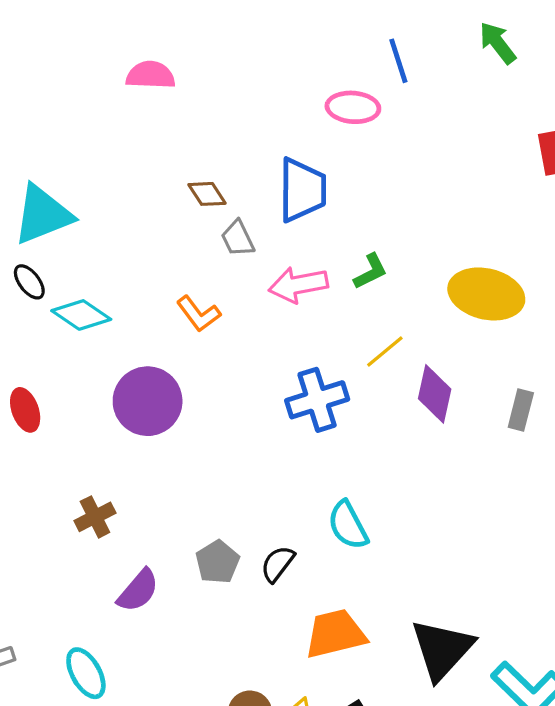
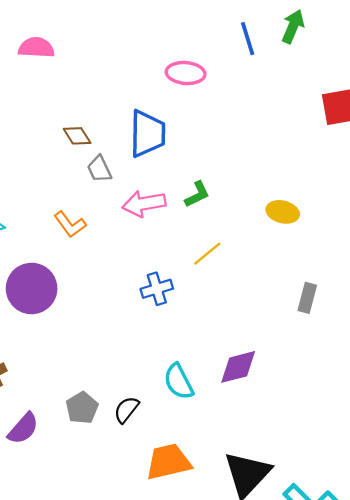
green arrow: (498, 43) -> (293, 26), turned 60
blue line: (398, 61) -> (248, 39), moved
yellow ellipse: (486, 294) -> (283, 212), size x0.6
purple diamond: (435, 394) -> (238, 367), moved, turned 63
blue cross: (317, 400) -> (157, 289), size x0.7

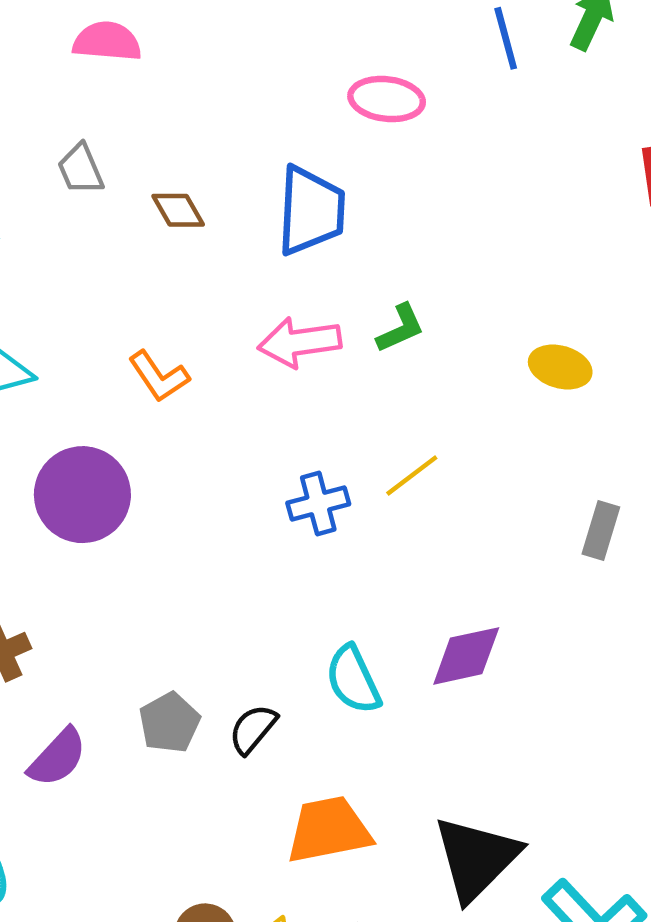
gray trapezoid: (99, 169) -> (81, 169), moved
yellow line: (207, 254) -> (412, 476), moved

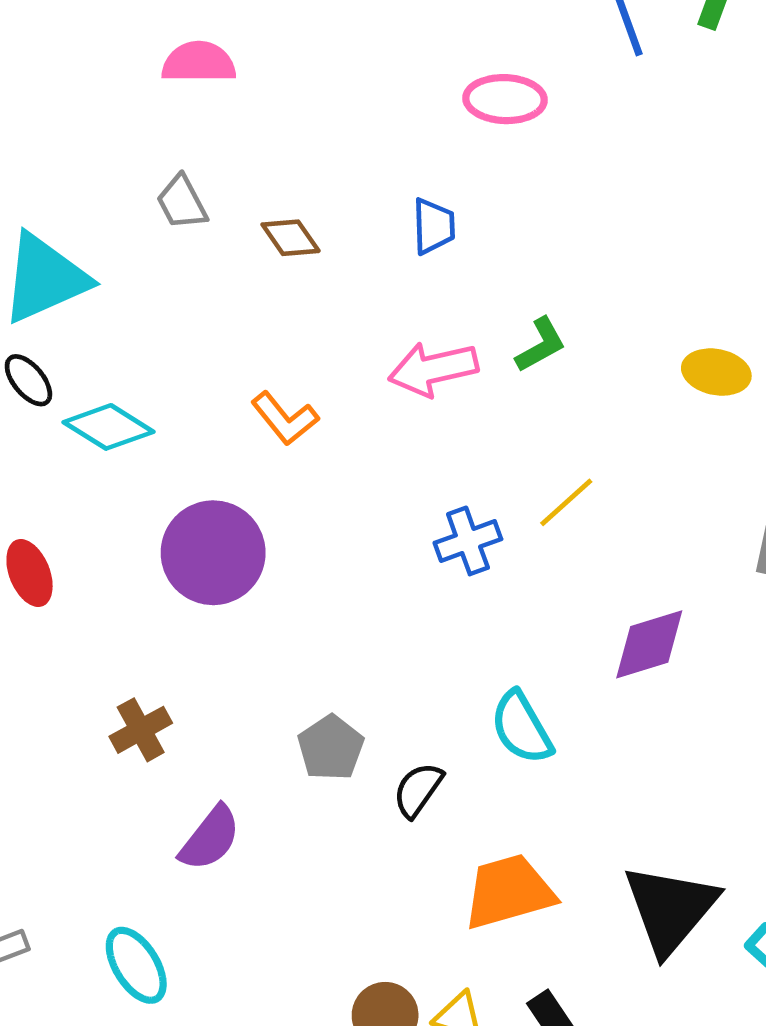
blue trapezoid: (311, 211) -> (434, 226), size x0.6
purple diamond: (466, 656) -> (649, 644), moved
gray pentagon: (169, 723) -> (331, 748), moved

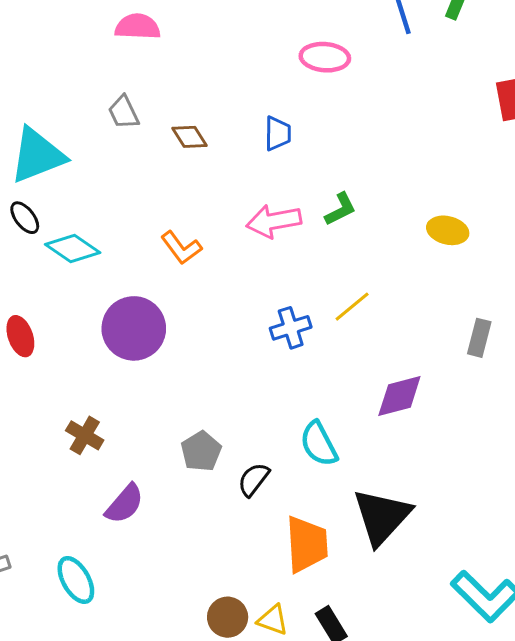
brown cross: (141, 730) -> (85, 435), turned -33
orange trapezoid: (509, 892) -> (307, 544), turned 100
black triangle: (670, 909) -> (382, 517), moved

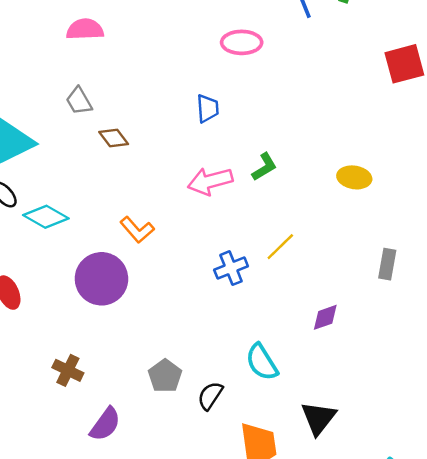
brown diamond: (189, 137) -> (114, 138), moved
orange L-shape: (181, 248) -> (137, 230), moved
purple diamond: (399, 396) -> (325, 317), size x0.7
black triangle: (382, 517) -> (318, 418), size x0.7

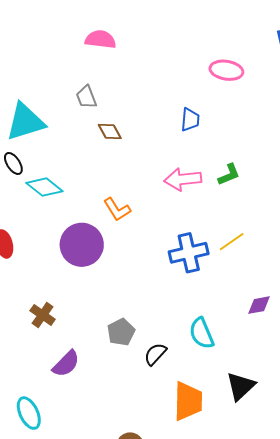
blue cross: (231, 268) -> (189, 253), size x1.4

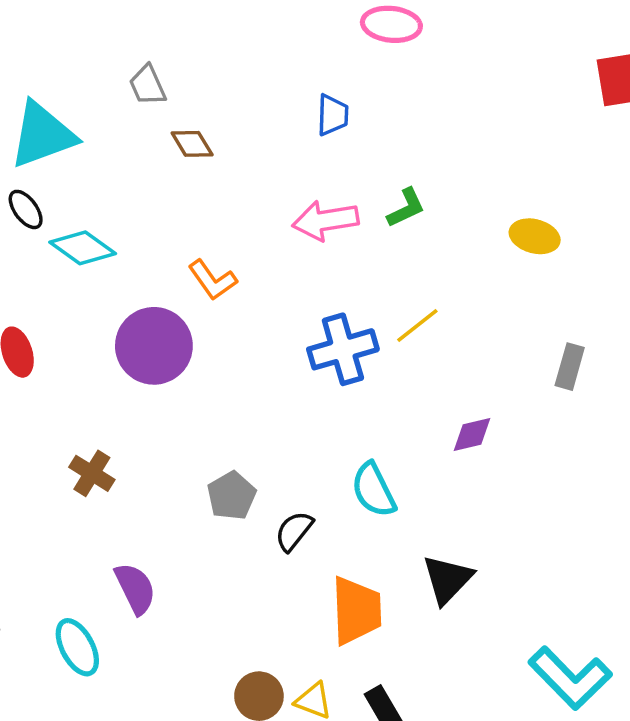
purple semicircle: (66, 364) -> (135, 588), moved, turned -68

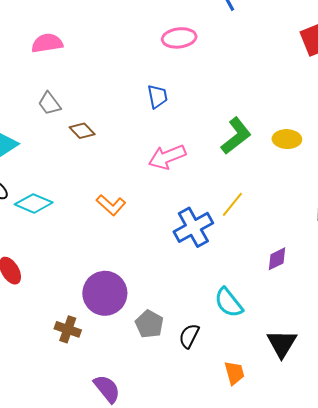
green L-shape: (406, 208) -> (236, 136), moved, size x1.5
purple circle: (154, 346) -> (105, 293), moved
orange trapezoid: (356, 611) -> (234, 373), size x0.6

